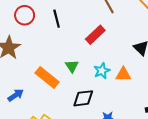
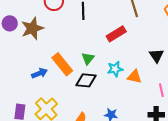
blue arrow: (16, 95) -> (39, 73), moved
black diamond: (83, 98) -> (86, 80), moved

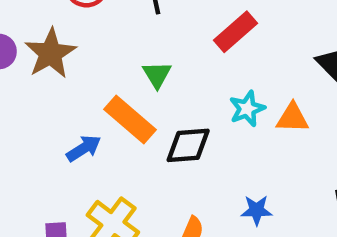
green triangle: (88, 58) -> (157, 75), moved

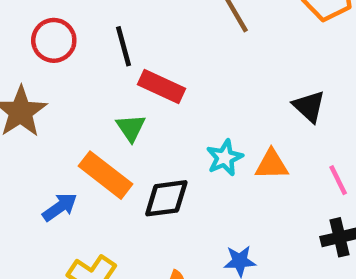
red rectangle: (235, 32) -> (162, 87), moved, turned 69

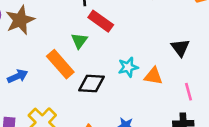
blue arrow: (60, 207) -> (18, 76), moved

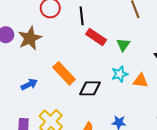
green triangle: (79, 41) -> (123, 45), moved

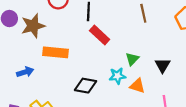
green triangle: (123, 45) -> (132, 59), moved
orange rectangle: (64, 73) -> (56, 52), moved, turned -50

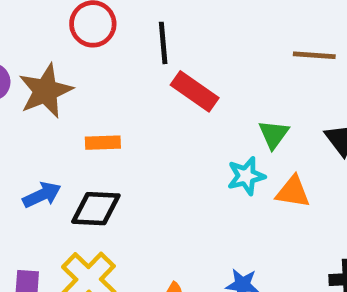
brown line: (143, 13) -> (314, 55), moved, turned -66
orange rectangle: (56, 52) -> (103, 143), size x0.6
black diamond: (86, 86) -> (96, 209), moved

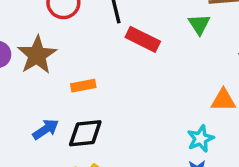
green triangle: (274, 134) -> (199, 24), moved
cyan star: (246, 176) -> (200, 139), moved

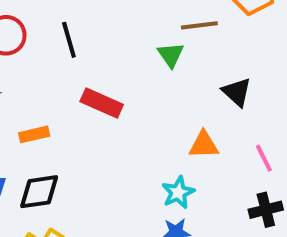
red rectangle: (143, 39) -> (102, 103), moved

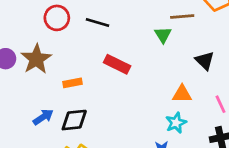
black line: (69, 40) -> (97, 22), turned -60
cyan star: (178, 193) -> (176, 123), moved

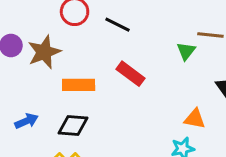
orange rectangle: (72, 83) -> (79, 85), size x1.5
blue arrow: (43, 117) -> (27, 121), moved

